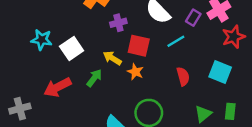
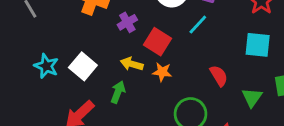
cyan star: (42, 40) -> (46, 66), turned 30
red square: (139, 46) -> (158, 42), turned 35
red semicircle: (183, 76) -> (219, 76), moved

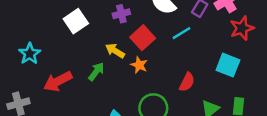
cyan star: (46, 66) -> (30, 54), moved
white square: (83, 66) -> (76, 21), moved
red semicircle: (219, 76) -> (187, 82), turned 42

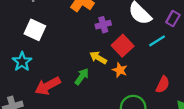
white square: (76, 21) -> (35, 30), moved, turned -30

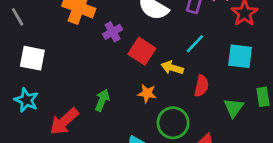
cyan line: (157, 41) -> (195, 44), moved
yellow arrow: (98, 58) -> (172, 68), moved
orange star: (120, 70) -> (147, 93), moved

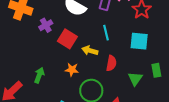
cyan line: (195, 44) -> (106, 33), turned -56

